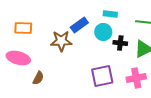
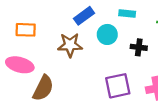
blue rectangle: (79, 25) -> (84, 16), moved
cyan circle: (103, 32) -> (107, 34), moved
brown semicircle: (38, 78) -> (43, 88), size x1.6

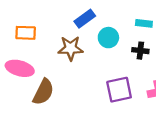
cyan rectangle: (127, 14) -> (144, 23), moved

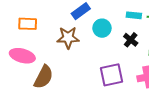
black cross: (140, 51) -> (131, 40), turned 32

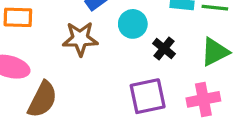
black cross: (131, 40) -> (164, 49), moved

